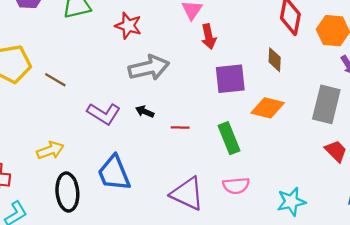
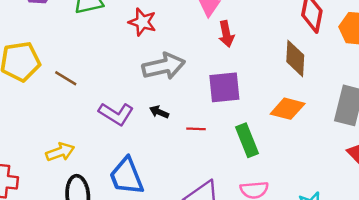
brown diamond: (275, 60) -> (295, 58), size x1.4
purple square: (230, 79) -> (224, 87), moved

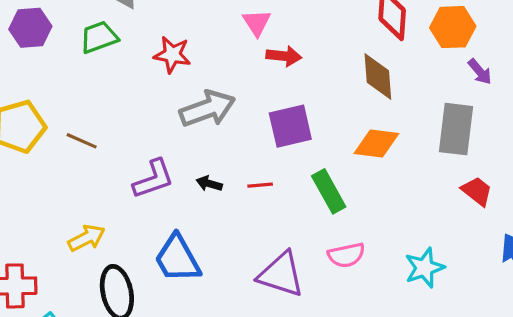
red arrow: (226, 34) -> (284, 56), turned -65
black arrow: (159, 112) -> (209, 184), moved
purple L-shape: (116, 114) -> (153, 179), turned -44

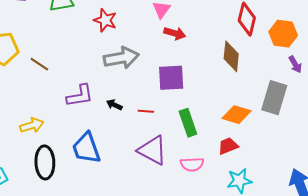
orange diamond: (376, 144) -> (236, 115), moved
red trapezoid: (477, 191) -> (228, 146), moved, turned -70
purple triangle: (281, 274) -> (152, 150), moved

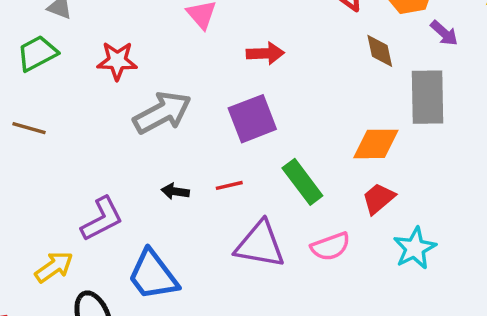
red arrow: (175, 33) -> (265, 53), moved
brown diamond: (231, 56) -> (380, 51), moved, size x0.7
brown line: (39, 64) -> (29, 128), moved
purple L-shape: (80, 96) -> (102, 219), moved

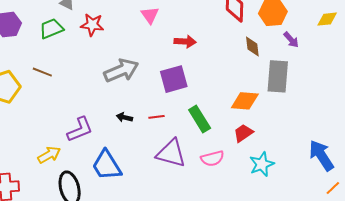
red star: (117, 61) -> (92, 25), moved

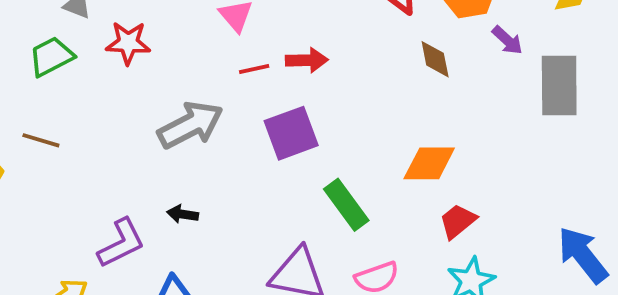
gray rectangle: (278, 76) -> (559, 85), moved
black arrow: (124, 117) -> (183, 214), moved
red line: (156, 117) -> (254, 69), moved
red trapezoid: (243, 133) -> (458, 221), moved

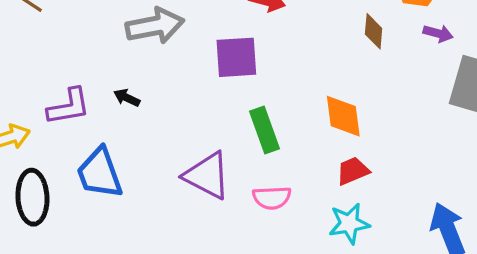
purple arrow: (507, 40) -> (438, 33), turned -44
orange diamond: (429, 163) -> (343, 116), turned 66

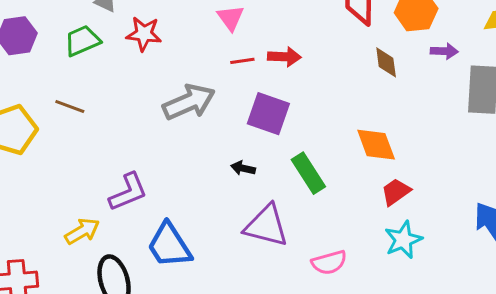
purple square: (236, 57) -> (268, 114), turned 36
black arrow: (127, 98) -> (243, 168), moved
pink semicircle: (272, 198) -> (329, 263), moved

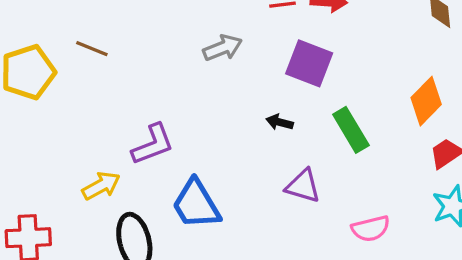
gray arrow: (189, 102) -> (223, 48), size x0.7
orange diamond: (376, 145) -> (426, 101), turned 63
purple triangle: (266, 226) -> (303, 186), size x0.7

